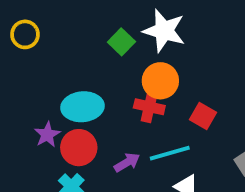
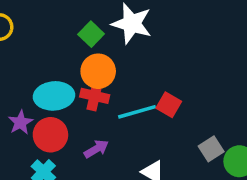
orange circle: (160, 81) -> (98, 71), moved
red cross: (149, 107) -> (95, 96), moved
cyan line: (170, 153) -> (137, 112), moved

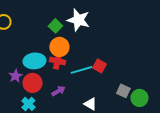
gray square: (211, 149) -> (123, 91), turned -32

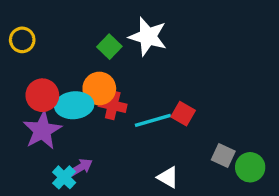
orange circle: (59, 47) -> (99, 88), moved
purple star: (15, 76) -> (42, 130), size x1.6
red circle: (32, 83) -> (42, 95), moved
purple arrow: (58, 91) -> (81, 167), moved

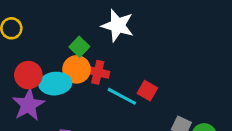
green square: (109, 47) -> (79, 47), moved
red cross: (113, 105) -> (98, 72), moved
cyan line: (153, 120) -> (122, 96), turned 44

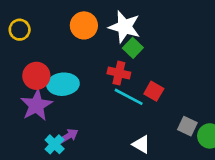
green square: (79, 47) -> (133, 48), moved
orange circle: (77, 69) -> (84, 25), moved
red cross: (98, 72) -> (119, 73), moved

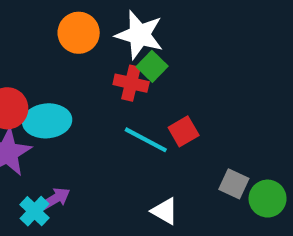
red cross: (119, 73) -> (131, 83), moved
red square: (154, 91) -> (184, 131), turned 30

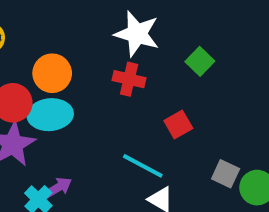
orange circle: (79, 33) -> (52, 73), moved
green square: (152, 66) -> (200, 61), moved
cyan line: (146, 140) -> (143, 166), moved

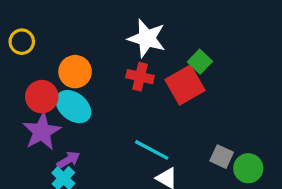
cyan ellipse: (50, 115) -> (73, 107), turned 44
red square: (178, 124) -> (185, 85), moved, size x1.6
purple arrow: (58, 188) -> (68, 160), moved

